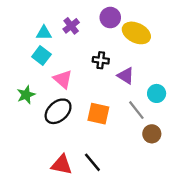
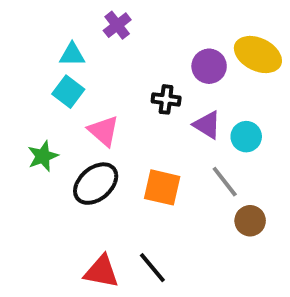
purple circle: (110, 18) -> (209, 66), moved
purple cross: (71, 26) -> (117, 25), moved
yellow ellipse: (136, 33) -> (258, 55), moved
cyan circle: (157, 93) -> (246, 137), moved

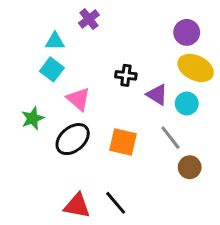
yellow ellipse: (258, 55) -> (196, 68), moved
purple circle: (209, 66) -> (187, 32), moved

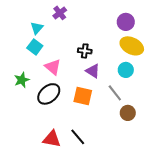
cyan triangle: (55, 41) -> (37, 28), turned -48
purple triangle: (157, 95) -> (93, 71), moved

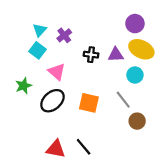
purple cross: (60, 13) -> (64, 35), moved
purple triangle: (93, 71) -> (116, 55), moved, turned -35

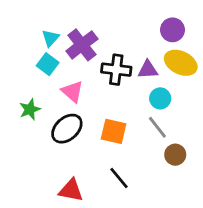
purple cross: (64, 35) -> (82, 45), size x1.6
black cross: (91, 55) -> (116, 70), size x1.5
cyan circle: (135, 75) -> (160, 98), moved
black line: (84, 147) -> (119, 178), moved

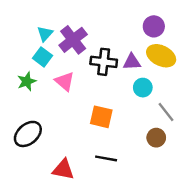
green star: (30, 109) -> (27, 81), moved
gray line: (157, 127) -> (166, 112), moved
black ellipse: (67, 129) -> (28, 134), moved
black line: (119, 178) -> (106, 158), turned -40

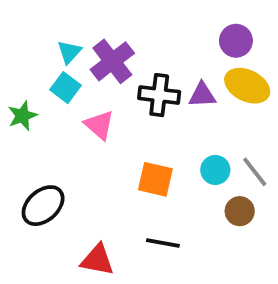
green star: (27, 81) -> (22, 116), moved
cyan circle: (143, 88) -> (215, 170), moved

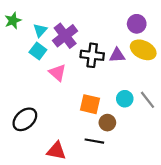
green star: (22, 116) -> (13, 21), moved
brown circle: (240, 211) -> (107, 123), moved

